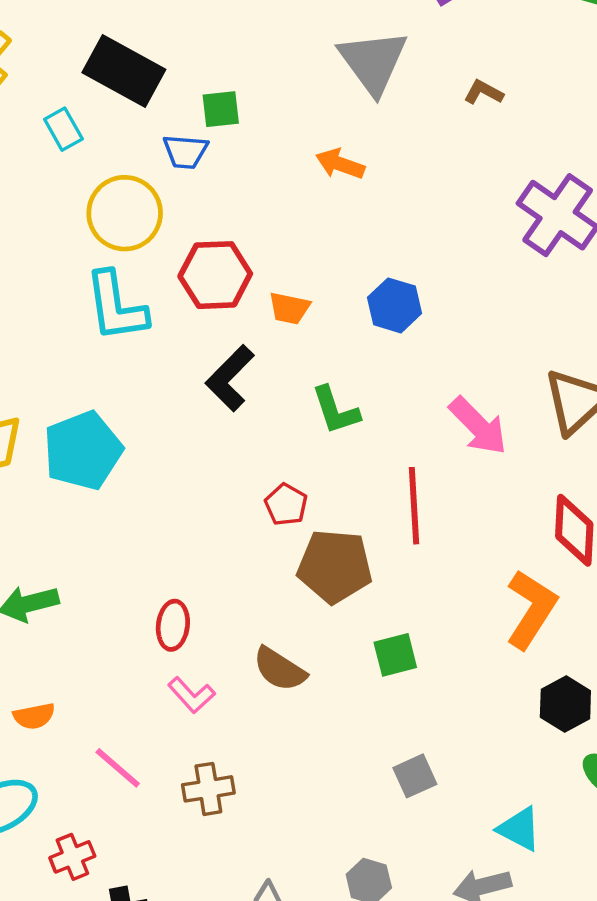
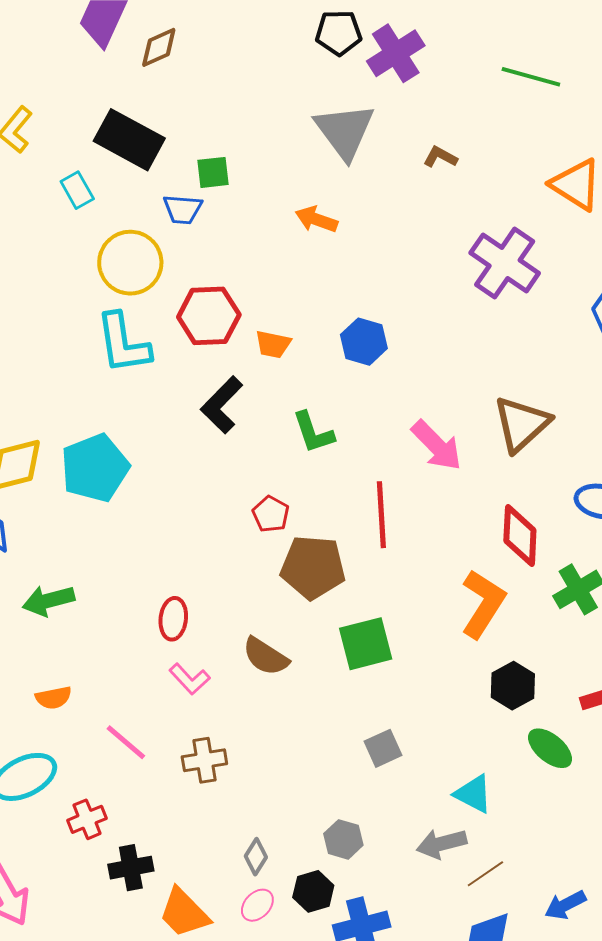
green square: (395, 655) -> (366, 644), size x1.4

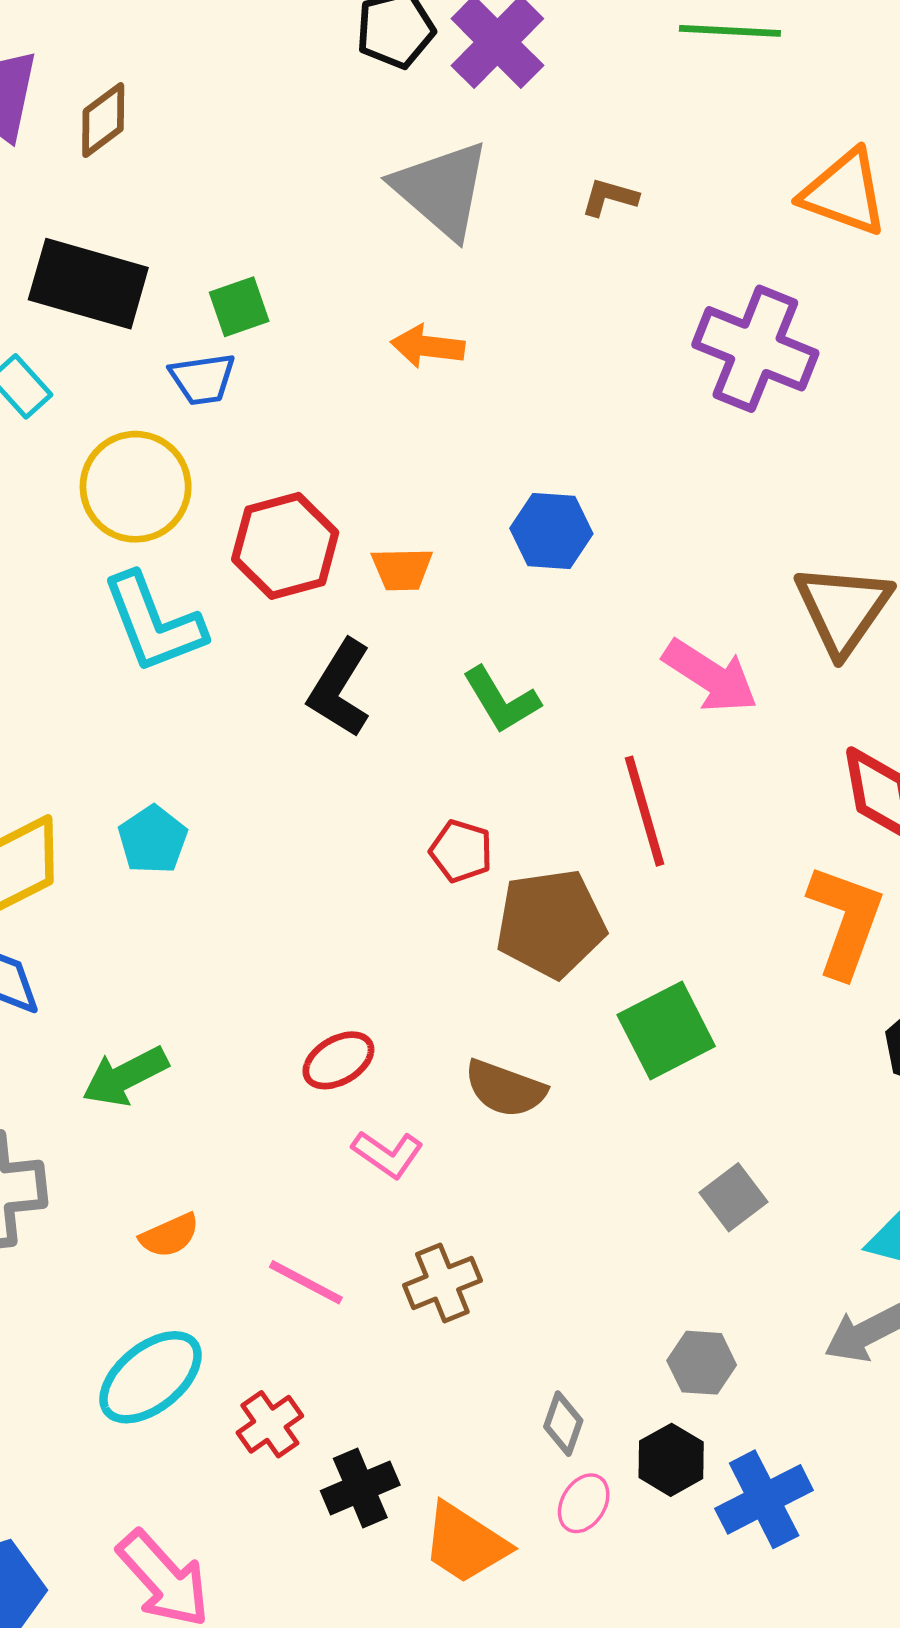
cyan pentagon: (95, 468) -> (153, 840), size x0.6
red ellipse: (173, 619) -> (338, 1060), turned 66

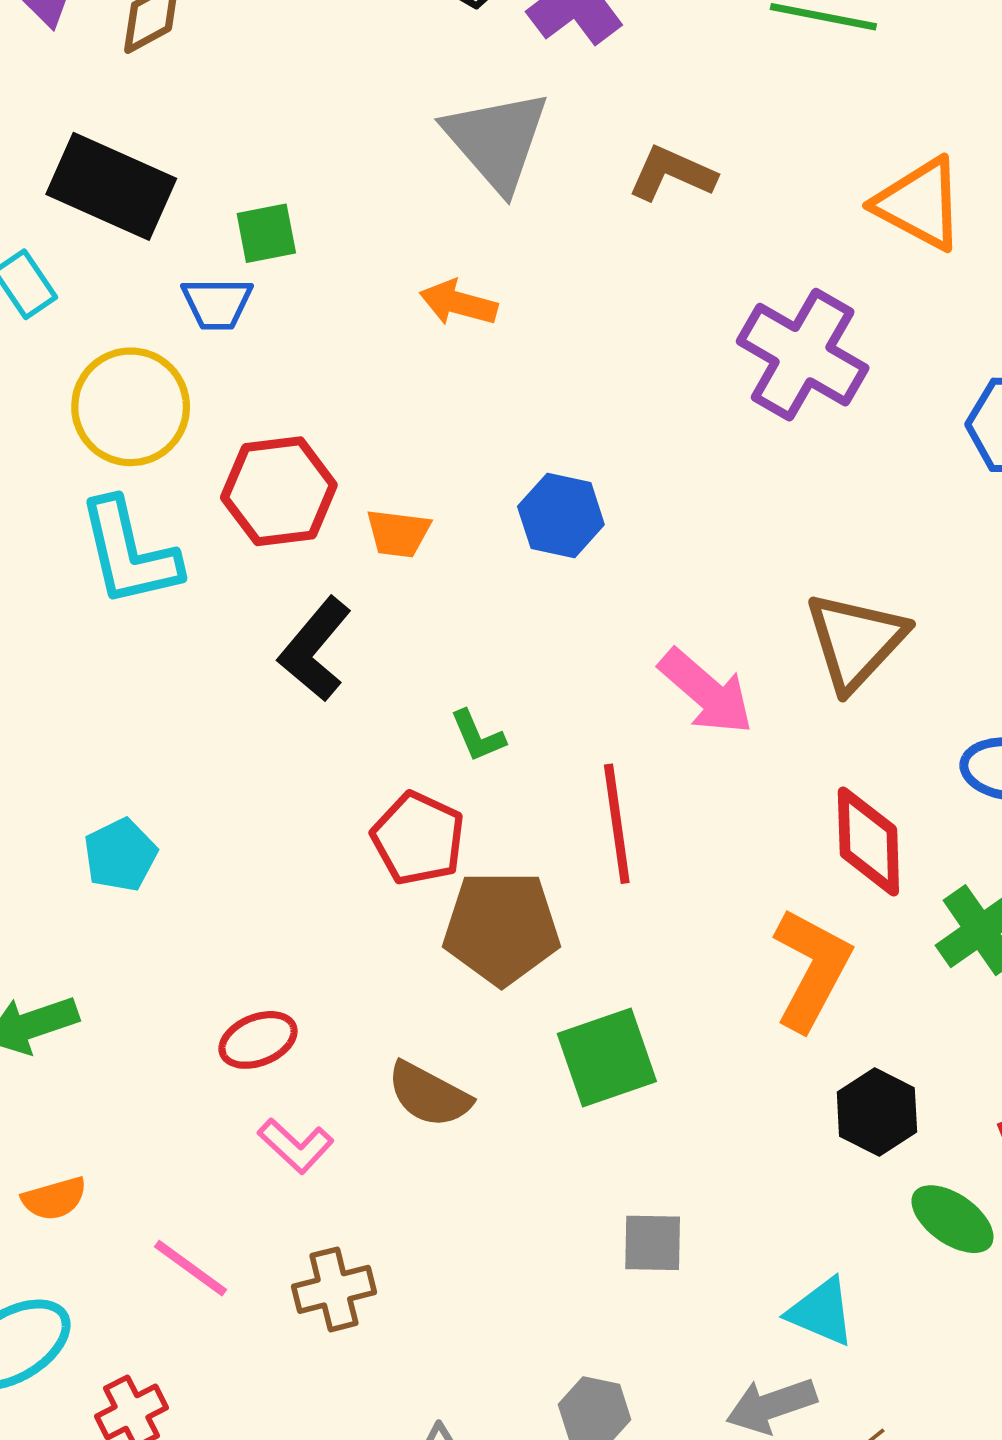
brown L-shape: (610, 197) -> (672, 174), size x1.4
green L-shape: (501, 700) -> (478, 736), moved, size x0.7
cyan pentagon: (153, 840) -> (120, 855), moved
red pentagon: (461, 851) -> (418, 838), size x1.4
gray square: (733, 1197) -> (653, 1243), turned 30

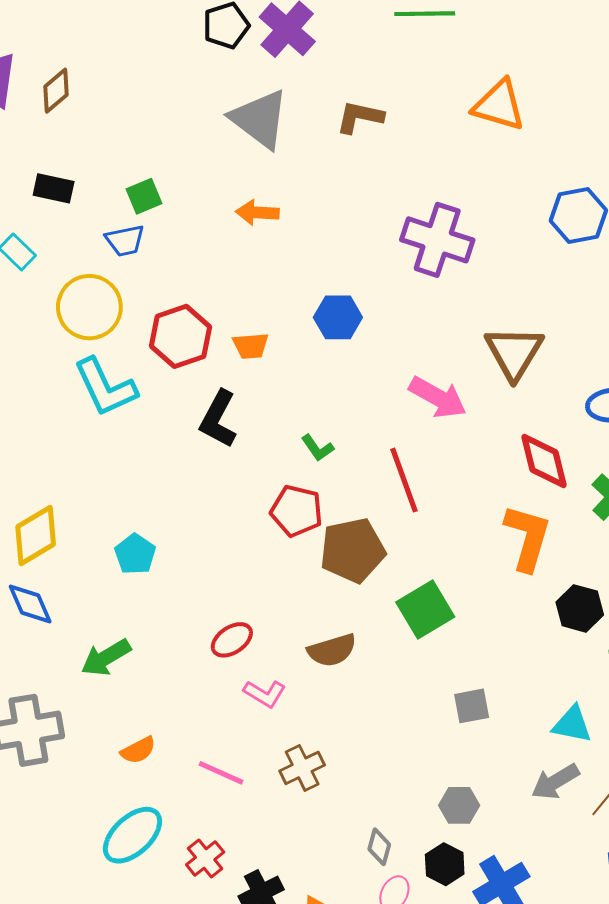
black rectangle: (111, 186) -> (54, 188), size x0.6
purple cross: (803, 355) -> (437, 240), moved
brown semicircle: (429, 1095) -> (332, 650), turned -33

